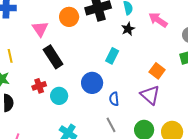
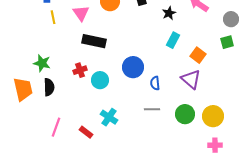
yellow line: (10, 56) -> (53, 17), moved
cyan rectangle: (112, 56) -> (173, 40), moved
black rectangle: (53, 57) -> (94, 41), turned -45
gray line: (111, 125) -> (152, 109), turned -63

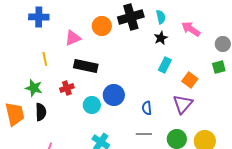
pink triangle: (81, 13) -> (73, 38), turned 42
yellow line: (53, 17) -> (45, 59), moved
blue circle: (133, 67) -> (114, 95), moved
red cross: (80, 70) -> (67, 88), moved
purple triangle: (191, 79) -> (183, 104), turned 30

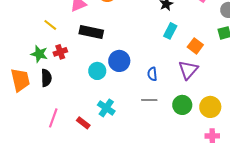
yellow line: (45, 59) -> (50, 25), turned -40
red cross: (67, 88) -> (60, 52), moved

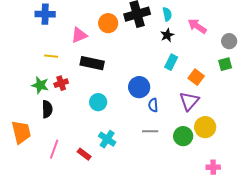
yellow line: (50, 25) -> (51, 56), turned -32
blue circle: (119, 61) -> (139, 87), moved
orange trapezoid: (20, 80) -> (21, 132), moved
yellow circle: (210, 107) -> (205, 127), moved

